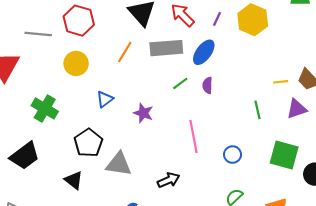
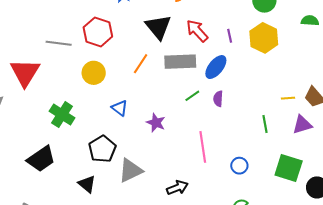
purple line: (217, 19) -> (230, 36), turned -40
blue triangle: (105, 99) -> (120, 108), turned -48
gray triangle: (119, 164) -> (130, 170), turned -36

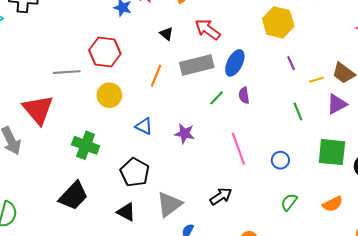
black triangle: (158, 27) -> (166, 34), size x0.5
purple line: (230, 36) -> (291, 63), moved
gray triangle: (130, 170) -> (169, 204), moved

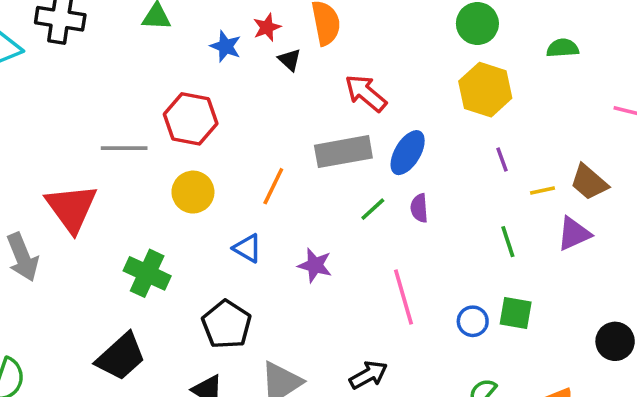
black triangle: (166, 34) -> (290, 60), moved
orange line: (156, 76) -> (273, 186), moved
green square: (332, 152) -> (516, 313), moved, size x0.7

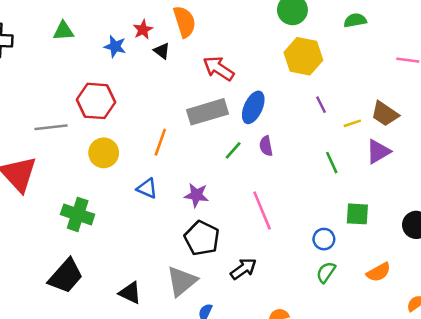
green square: (516, 313) -> (357, 214), moved
blue circle: (473, 321) -> (324, 239), moved
black pentagon: (227, 325) -> (202, 238), moved

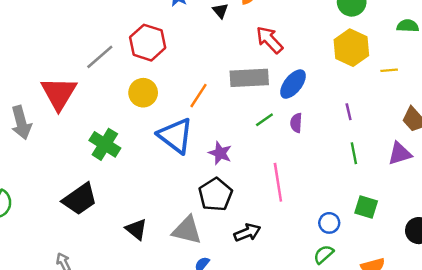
purple line: (321, 105) -> (349, 112), moved
yellow line: (352, 123) -> (389, 70), moved
gray line: (51, 127) -> (100, 57), turned -48
blue triangle: (147, 188) -> (175, 136), size x1.8
gray triangle: (182, 281) -> (187, 230), turned 40

